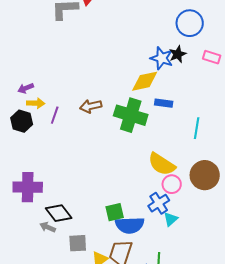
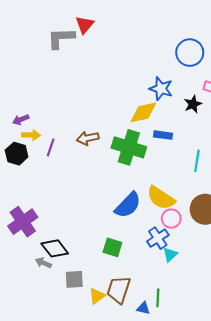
black star: (178, 54) -> (193, 104), moved
purple cross: (28, 187) -> (23, 222), turned -36
green square: (115, 212) -> (112, 247), turned 30
blue semicircle: (130, 225) -> (128, 205), moved, turned -44

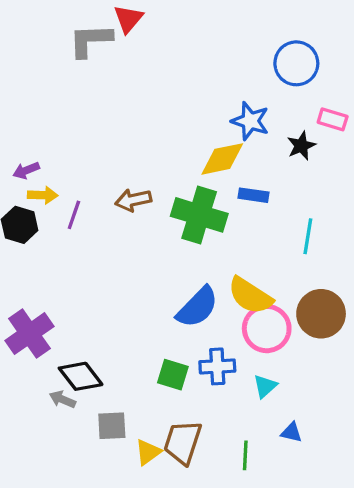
pink circle: (171, 219) -> (267, 329), size x1.5
blue cross: (158, 238) -> (217, 366), moved, turned 30
blue triangle: (143, 308) -> (291, 432), moved

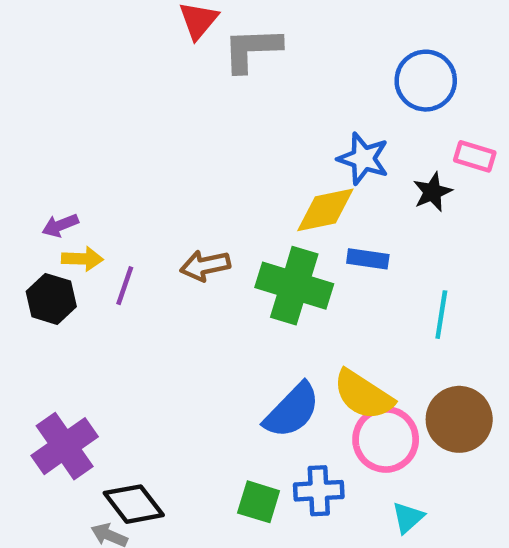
gray L-shape: (90, 40) -> (252, 49), moved
cyan triangle: (265, 386) -> (408, 517), moved

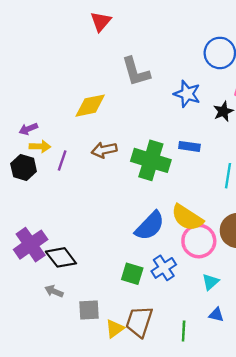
gray L-shape: (252, 49) -> (136, 72), moved, turned -104
yellow diamond: (325, 210) -> (90, 106), moved
blue cross: (319, 491) -> (164, 268), turned -30
black diamond: (134, 504) -> (61, 257), moved

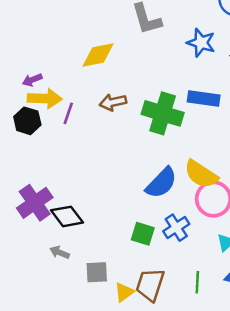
yellow arrow: (40, 146) -> (45, 98), size x1.5
blue rectangle: (189, 146) -> (204, 98), size x1.4
green line: (184, 331) -> (197, 282), moved

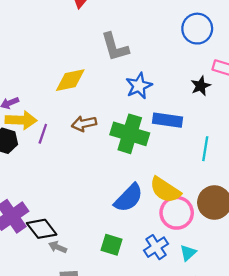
blue star: (201, 43) -> (139, 86), moved, turned 30
blue cross: (176, 228) -> (156, 247), moved
gray arrow: (60, 252) -> (58, 247), moved

